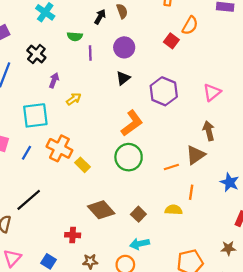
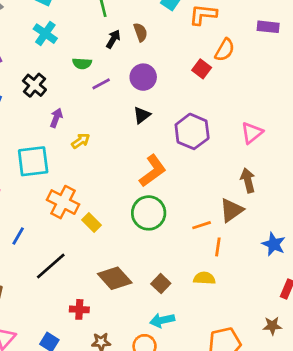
purple line: (90, 53) -> (101, 84), turned 64
blue line: (27, 153) -> (18, 236), moved
orange line: (191, 192) -> (218, 247), moved
black line: (29, 200) -> (51, 266), moved

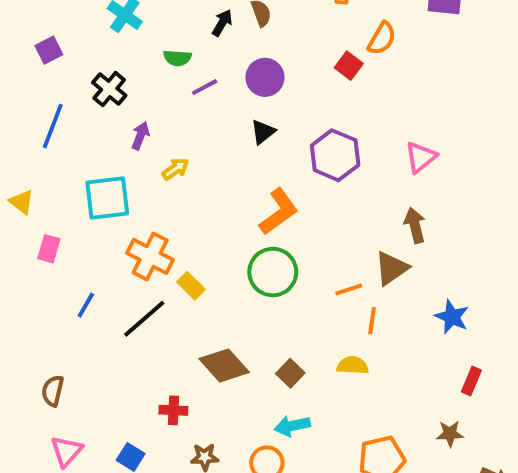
black line: (51, 266) -> (144, 319), moved

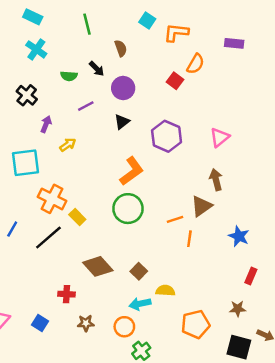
black arrow: (222, 23) -> (97, 69), moved, turned 105
purple line: (205, 87) -> (86, 106), moved
yellow semicircle: (353, 365) -> (165, 291), moved

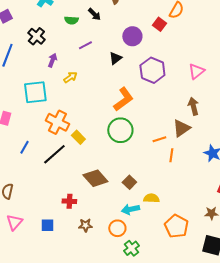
purple circle: (123, 88) -> (132, 36), moved
blue square: (40, 323) -> (47, 225), turned -32
orange pentagon: (195, 324) -> (176, 226), turned -30

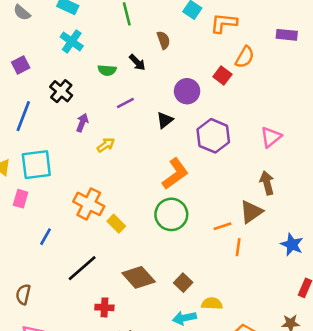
cyan square: (35, 92) -> (36, 165), moved
black line: (54, 154) -> (82, 268), moved

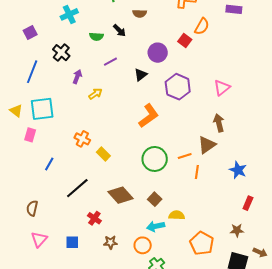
brown semicircle: (163, 40) -> (140, 13), turned 112
cyan cross: (72, 41) -> (69, 14), turned 30
orange cross: (89, 204) -> (82, 139), size x0.7
green circle: (171, 214) -> (155, 159), moved
red cross: (104, 307) -> (94, 218), turned 32

